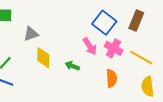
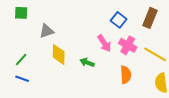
blue square: (104, 23) -> (119, 20), size x0.7

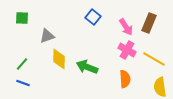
blue square: (119, 20) -> (93, 17), moved
pink arrow: (104, 43) -> (126, 27), moved
green arrow: (87, 63) -> (87, 67), size x1.5

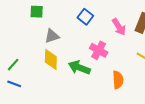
green square: (22, 18) -> (37, 12), moved
gray triangle: (47, 36) -> (52, 36), moved
pink cross: (127, 50) -> (99, 50), moved

